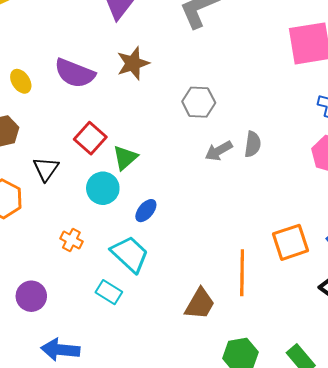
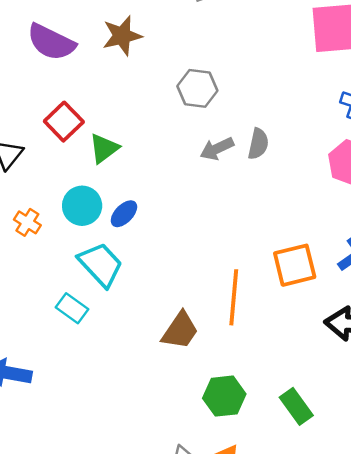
cyan circle: (103, 188) -> (82, 206), moved
orange cross: (71, 240) -> (27, 222), moved

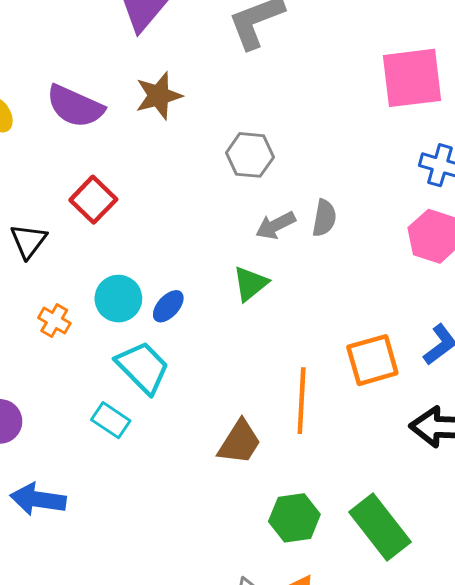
green triangle: (104, 148) -> (250, 284), moved
green rectangle: (296, 406) -> (380, 527), size x1.5

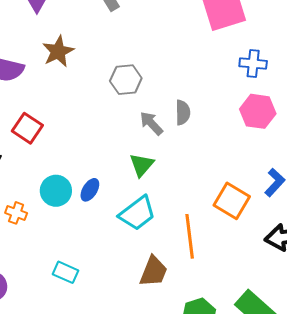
gray arrow: (276, 225) -> (151, 123), turned 84
orange square: (372, 360) -> (232, 201), turned -33
cyan trapezoid: (143, 367) -> (137, 213), moved, turned 108

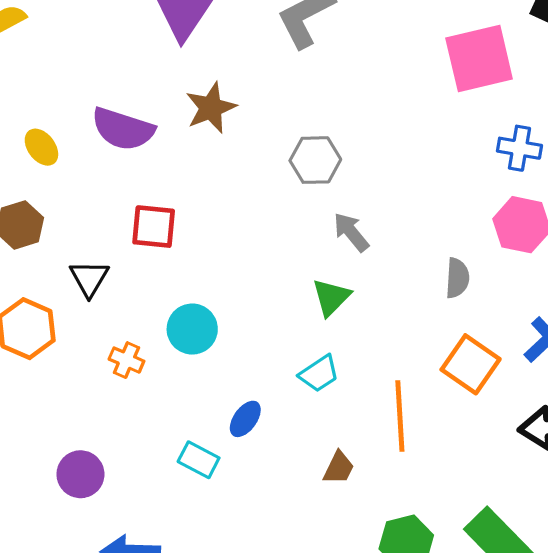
gray semicircle: (183, 113) -> (457, 278), moved
red square: (27, 128) -> (154, 227), turned -32
blue ellipse: (90, 190) -> (245, 419), moved
cyan trapezoid: (137, 213) -> (319, 374), size x0.7
brown trapezoid: (154, 271) -> (339, 468), size x0.7

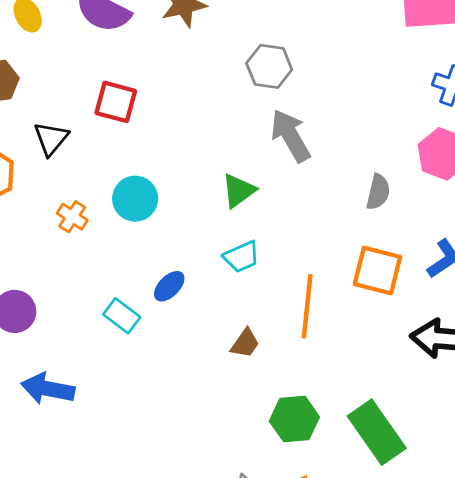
gray arrow: (351, 232) -> (290, 136), size x1.4
green triangle: (331, 297) -> (239, 191), moved
orange square: (471, 364) -> (377, 270), turned -30

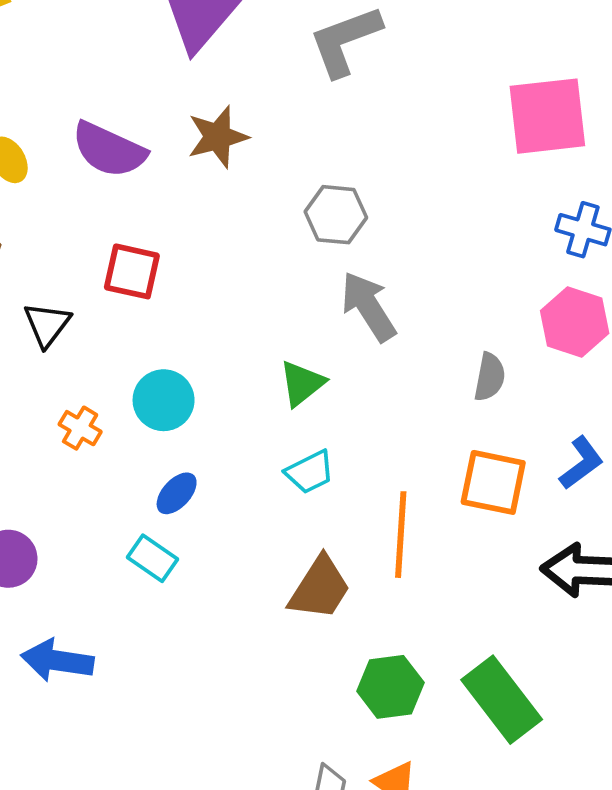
blue ellipse: (169, 286) -> (177, 493), moved
brown trapezoid: (245, 343) -> (320, 588), size x1.6

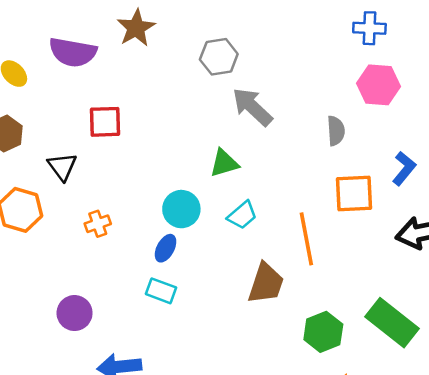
green triangle: (302, 383) -> (224, 163), turned 36
cyan circle: (164, 400) -> (181, 209), moved
orange cross: (80, 428) -> (98, 224), turned -35

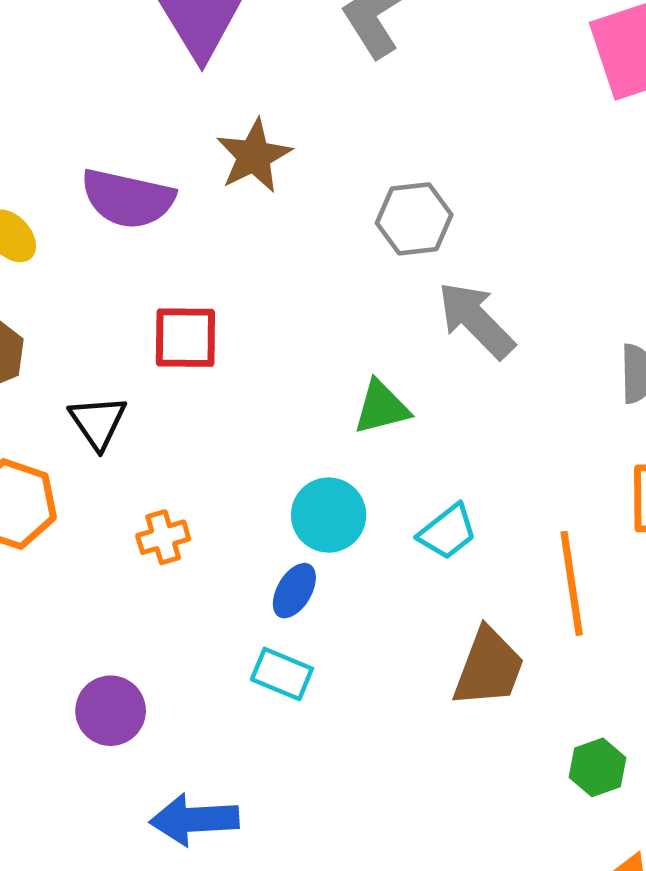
green triangle: (224, 163) -> (381, 407), moved
green hexagon: (323, 332) -> (598, 767), size x0.7

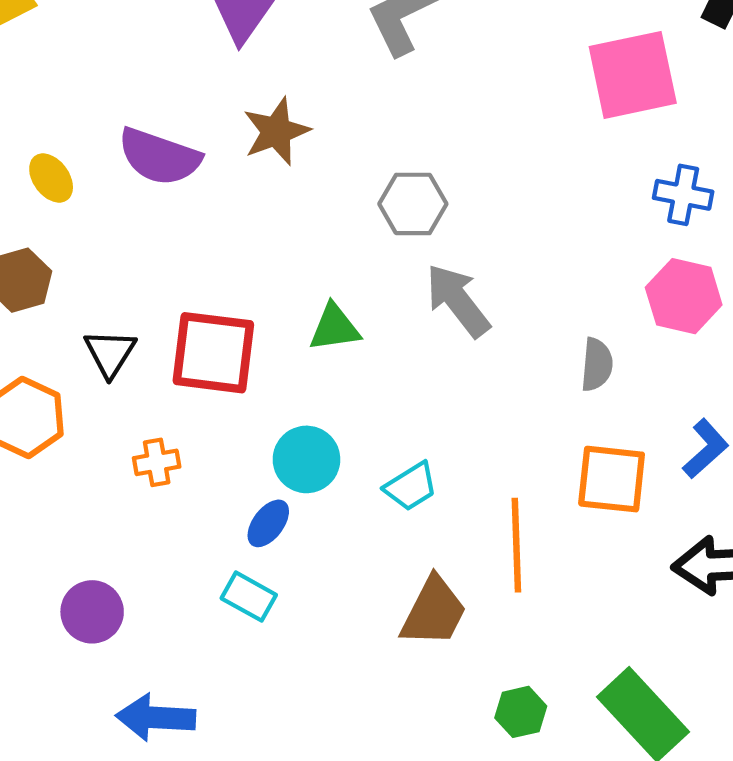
red square: (185, 338) -> (213, 353), moved, size x1.4
green triangle: (381, 407) -> (335, 328), moved

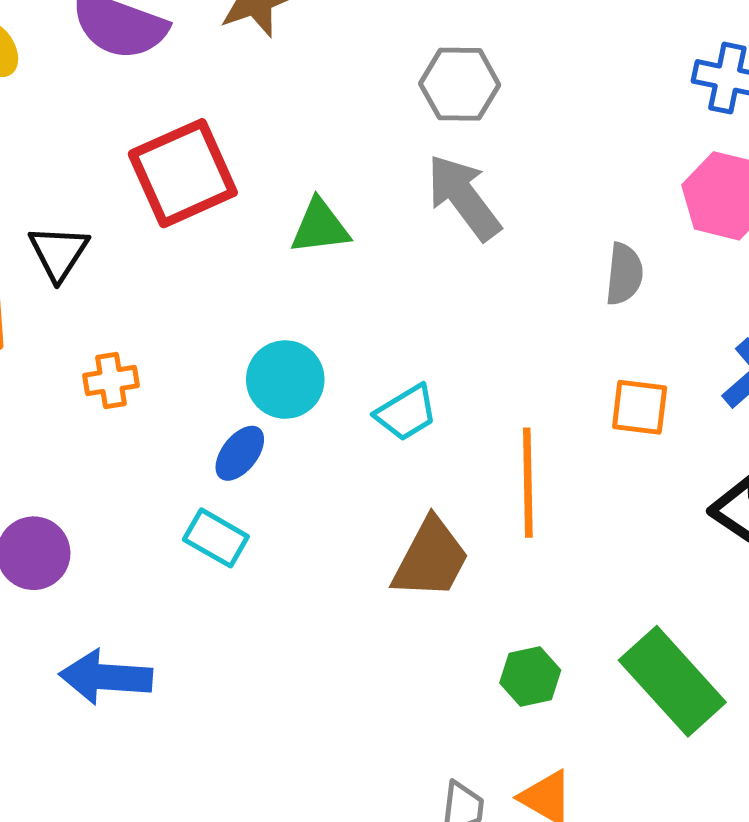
gray hexagon: (413, 204) -> (460, 84), moved
red square: (213, 353) -> (183, 173), moved, turned -32
orange square: (612, 479) -> (640, 407), size x0.7

